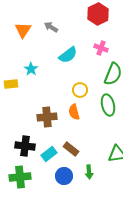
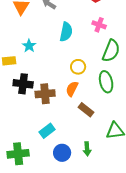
cyan semicircle: (68, 55) -> (66, 32), turned -42
orange semicircle: (74, 112) -> (72, 89), turned 42
black cross: (25, 146) -> (23, 84), moved
brown rectangle: (71, 149) -> (86, 110), moved

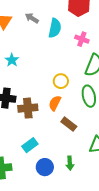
cyan semicircle: (66, 32) -> (55, 28), moved

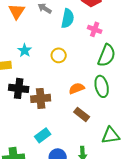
yellow circle: (61, 81) -> (59, 55), moved
orange semicircle: (55, 103) -> (77, 88), moved, turned 42

